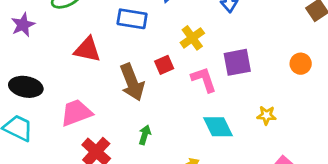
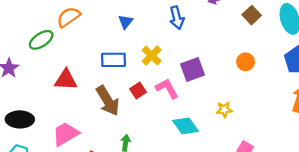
blue rectangle: (132, 19) -> (113, 60), moved
red square: (164, 65) -> (138, 90), moved

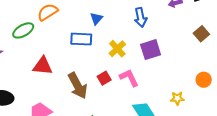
brown square: (252, 15) -> (201, 34), moved
blue rectangle: (113, 60) -> (81, 39), moved
orange circle: (246, 62) -> (204, 80), moved
purple square: (193, 70) -> (151, 50), moved

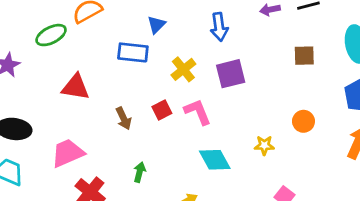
brown square: (201, 34) -> (304, 56), turned 35
brown arrow: (78, 86) -> (124, 118), size x0.6

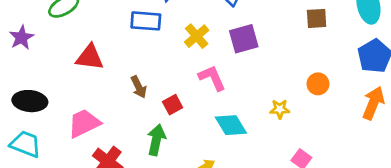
red square: (162, 110) -> (173, 105), moved
green arrow: (140, 172) -> (156, 140), size x1.5

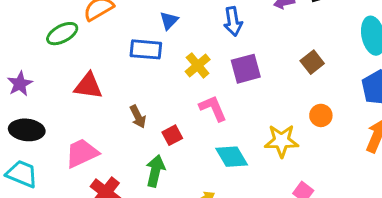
brown square: (317, 18) -> (312, 62), moved, turned -35
purple star: (21, 37) -> (20, 84), moved
yellow star: (280, 109) -> (282, 141), size x1.6

